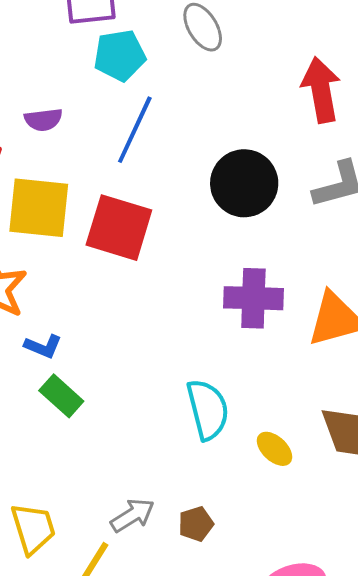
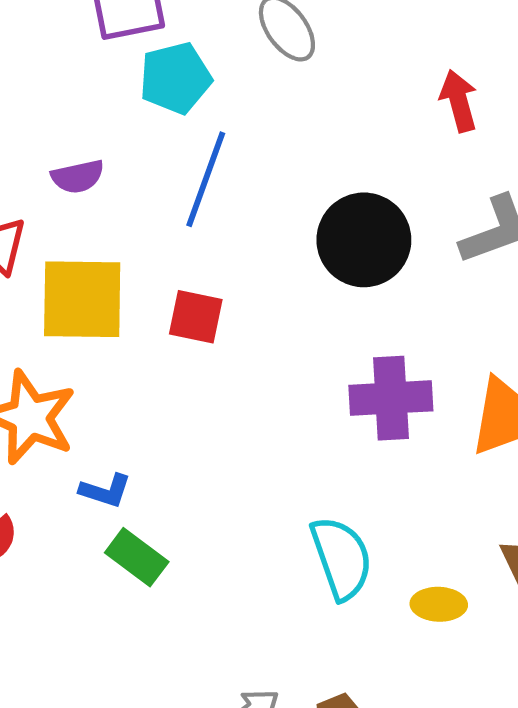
red arrow: (321, 90) -> (459, 101), size x0.7
red square: (119, 228) -> (196, 317), size x0.6
yellow ellipse: (274, 449) -> (439, 604), turned -36

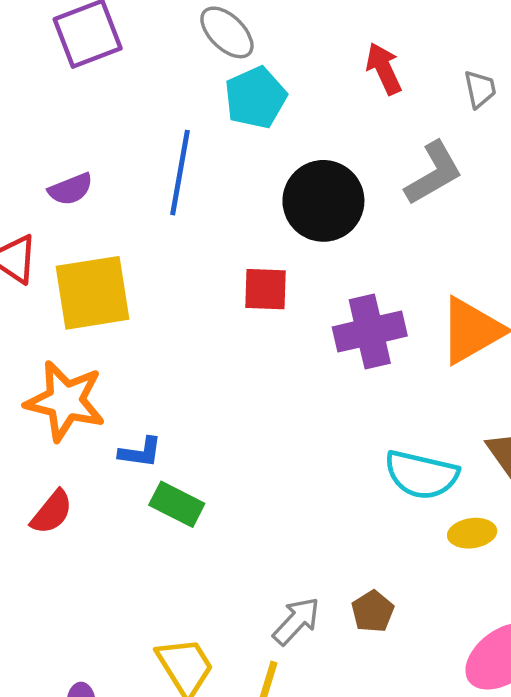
cyan pentagon: (175, 78) -> (256, 98), moved
red square: (196, 317) -> (265, 289), moved
cyan semicircle: (341, 558) -> (421, 475), moved, turned 132
yellow ellipse: (439, 604) -> (472, 533), moved

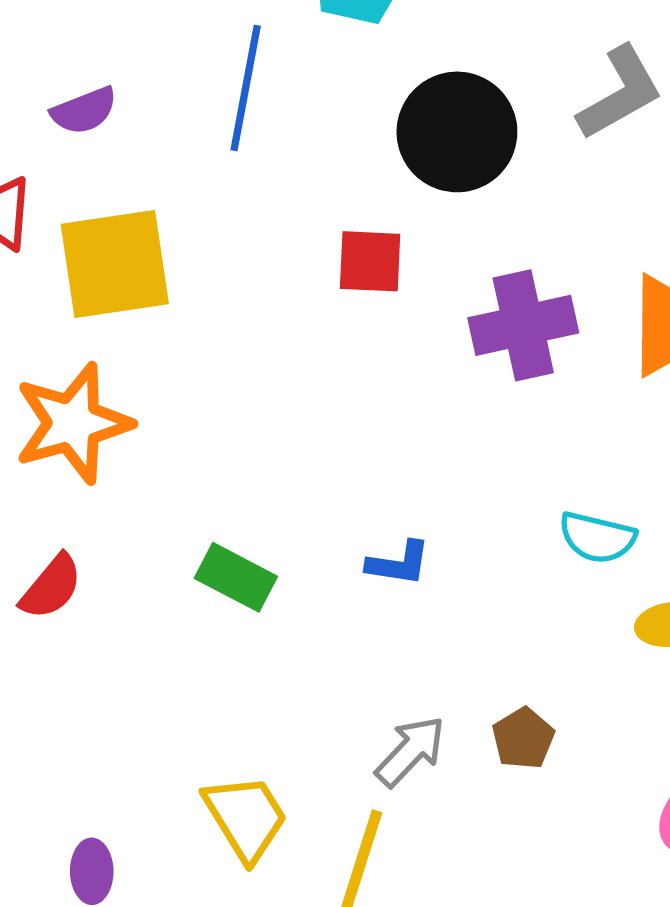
orange star: (65, 401) -> (73, 423), turned -30
blue L-shape: (140, 452) -> (399, 563), moved
cyan semicircle: (421, 475) -> (597, 537), size x0.7

